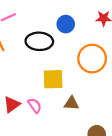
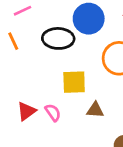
blue circle: (66, 24) -> (89, 19), size x1.5

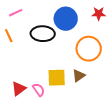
yellow square: (74, 82) -> (57, 78), moved
brown triangle: (95, 110) -> (79, 76), moved, turned -40

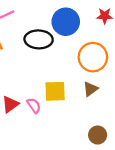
brown triangle: (79, 76) -> (91, 89), moved

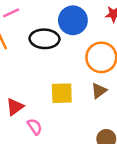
pink semicircle: (34, 106) -> (35, 127), moved

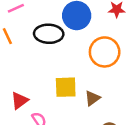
brown triangle: (99, 91) -> (92, 98), moved

